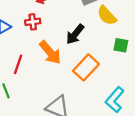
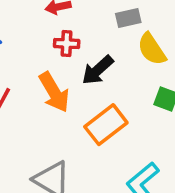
red cross: (33, 22) -> (67, 43), moved

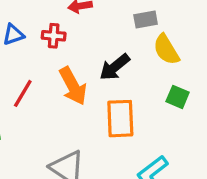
red cross: (67, 43) -> (54, 36), moved
orange rectangle: (106, 125) -> (120, 119), turned -57

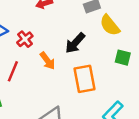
red cross: (54, 36) -> (25, 39), moved, turned -35
orange arrow: (73, 86) -> (48, 61), size x0.7

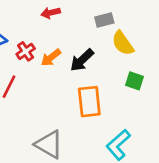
orange arrow: (48, 61) -> (51, 58), moved, turned 84

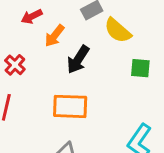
orange arrow: (51, 58) -> (55, 36), moved
orange rectangle: (89, 102) -> (70, 106), moved, turned -68

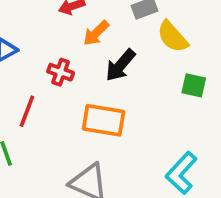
red cross: (15, 65) -> (61, 72), moved, turned -30

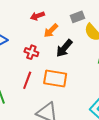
red line: (27, 111) -> (27, 80), moved

